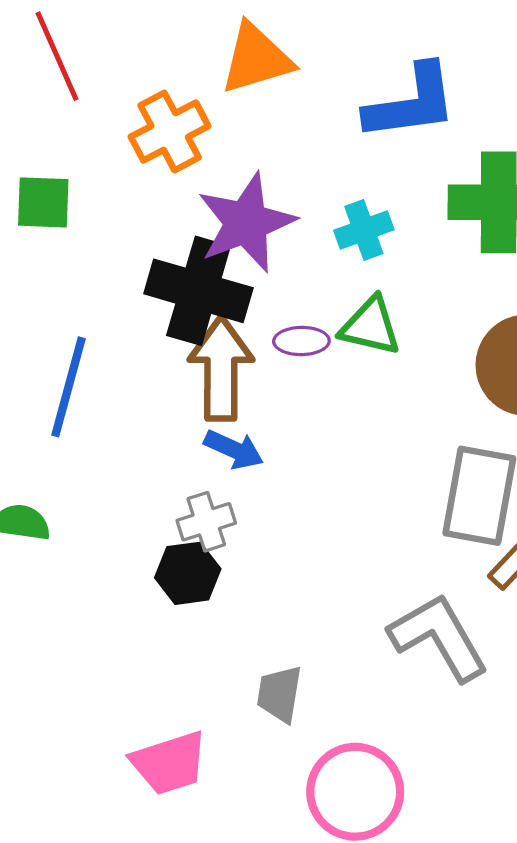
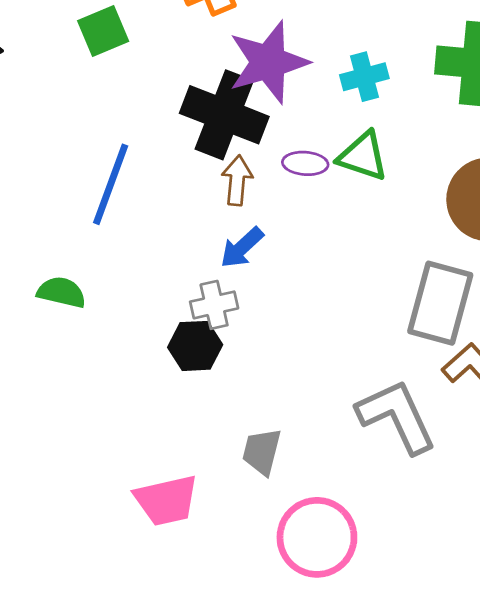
green square: (43, 202) -> (103, 31), turned -30
brown arrow: (221, 369) -> (237, 180), size x0.6
blue arrow: (234, 449) -> (242, 248), turned 108

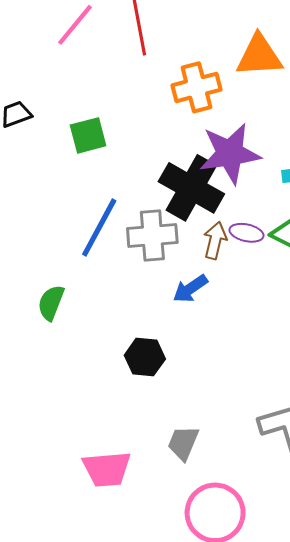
green square: (103, 31) -> (88, 135), moved
brown arrow: (237, 180) -> (215, 240), moved
green semicircle: (62, 292) -> (51, 303), turned -90
gray cross: (214, 305) -> (152, 235), moved, size x1.4

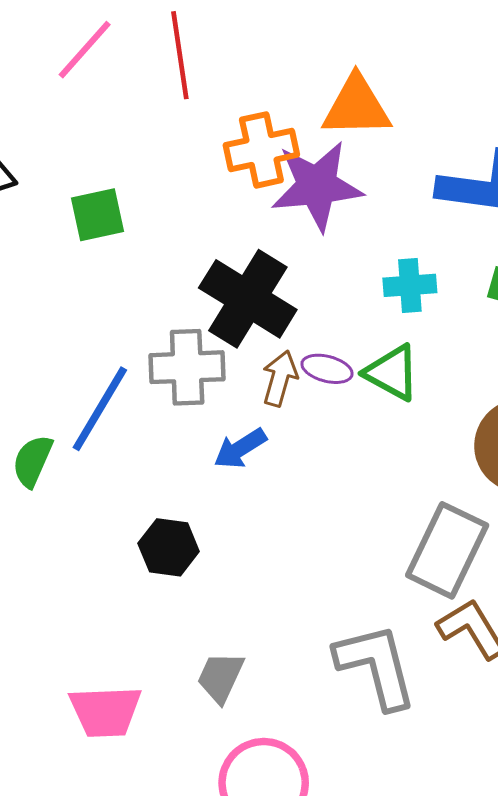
purple star: (230, 153) -> (317, 186), moved
blue line: (99, 227) -> (100, 409), moved

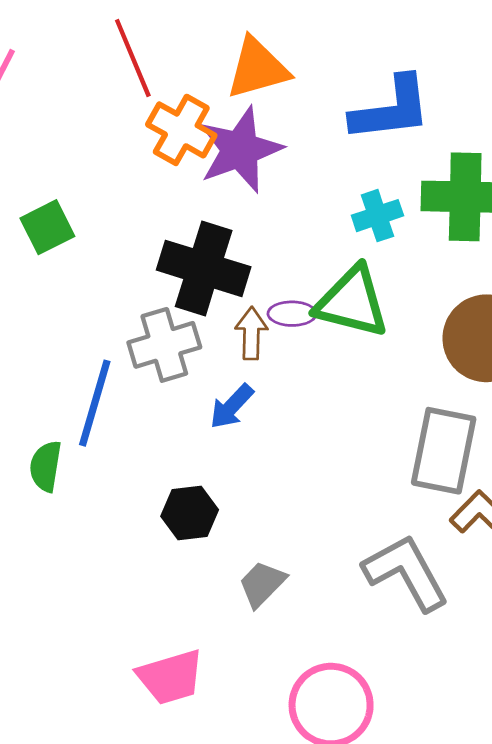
red line: (180, 55) -> (133, 58), moved
orange cross: (261, 150) -> (181, 130), turned -34
cyan cross: (410, 285) -> (377, 216), moved
green triangle: (392, 373) -> (352, 302), size x1.4
gray trapezoid: (220, 677) -> (262, 584), moved, turned 34

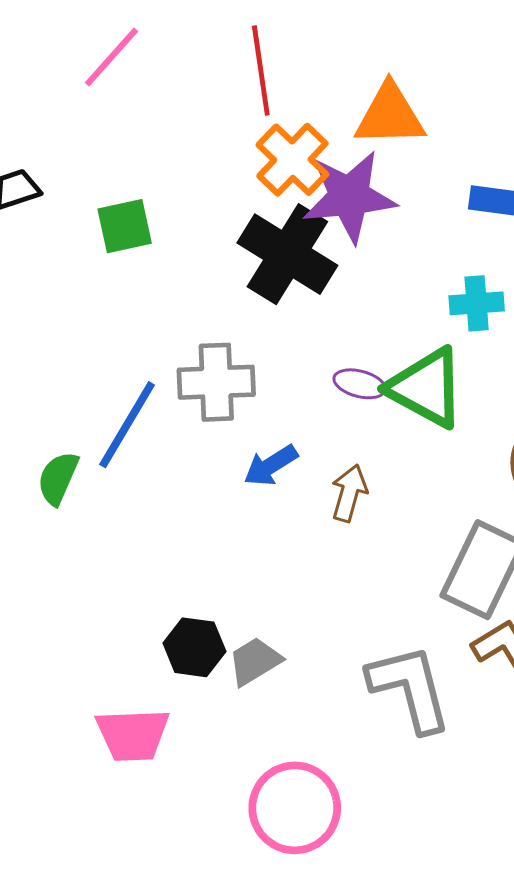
black cross: (204, 268) -> (287, 254), moved
brown arrow: (251, 333) -> (349, 493), moved
black hexagon: (190, 513) -> (194, 647), moved

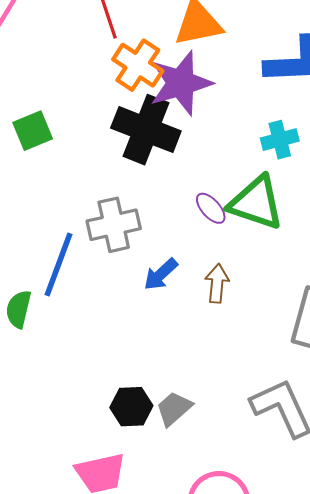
purple ellipse: (360, 384) -> (211, 208), turned 44

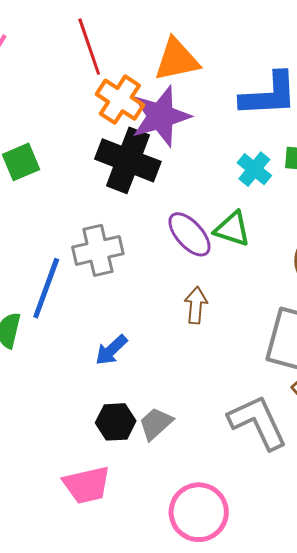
cyan cross: (280, 140) -> (254, 169), turned -36
green triangle: (256, 203) -> (232, 229), size x0.7
purple ellipse: (211, 208) -> (189, 234), size x1.5
blue arrow: (161, 274) -> (111, 350), moved

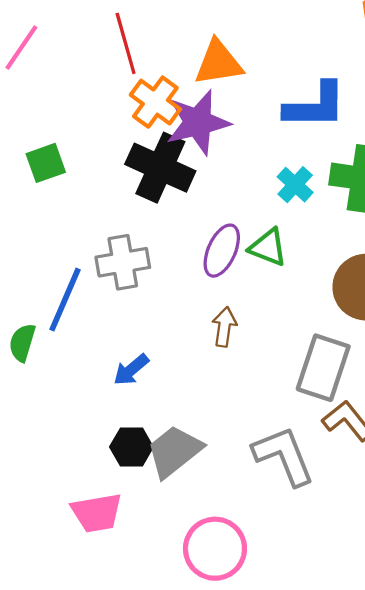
purple ellipse: (189, 234) -> (222, 251), turned 63
gray trapezoid: (156, 424) -> (174, 451), size x1.5

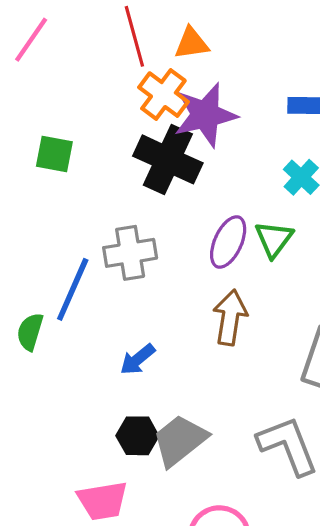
orange triangle: (219, 63) -> (192, 43), moved, size x0.7
green square: (46, 163) -> (54, 154), turned 30
green triangle: (268, 247) -> (274, 239), turned 45
brown arrow: (224, 327) -> (230, 317), size x1.4

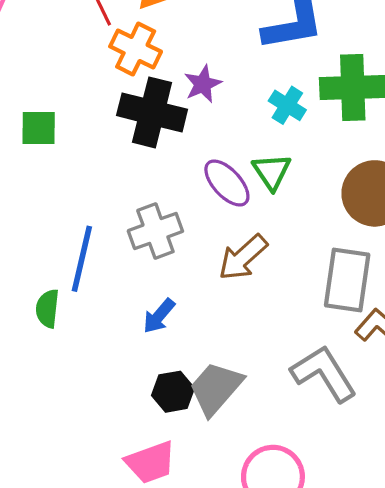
purple star: (205, 115) -> (203, 84), moved, size x0.6
purple ellipse: (228, 242) -> (227, 183), turned -57
gray cross: (130, 253) -> (155, 231), moved
brown arrow: (230, 317) -> (243, 257), turned -130

